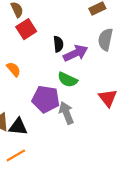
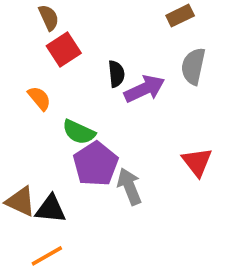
orange semicircle: (14, 69) -> (39, 98), moved
green semicircle: (68, 80) -> (79, 132), moved
purple pentagon: (46, 99) -> (96, 164), turned 30

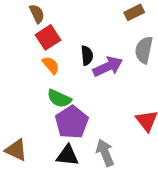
orange semicircle: (39, 98) -> (51, 65), moved
gray arrow: (129, 186) -> (105, 153), moved
black triangle: (51, 209) -> (67, 155), moved

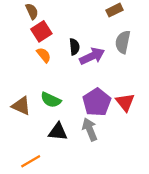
green semicircle: (59, 99) -> (51, 100), moved
purple pentagon: (72, 122) -> (97, 102), moved
brown triangle: (16, 150) -> (21, 106), moved

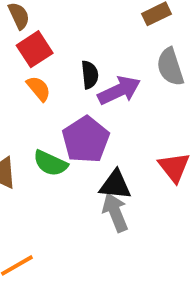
gray semicircle: (123, 42) -> (170, 67), turned -30
purple pentagon: (97, 102) -> (86, 140), moved
black triangle: (58, 132) -> (115, 185), moved

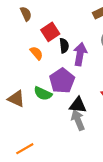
red square: (35, 49) -> (50, 32), moved
purple arrow: (119, 90) -> (80, 54), turned -55

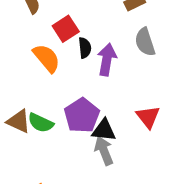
orange semicircle: (36, 53) -> (47, 58), size x1.5
purple pentagon: (62, 81) -> (82, 115), moved
green semicircle: (43, 93) -> (41, 123), moved

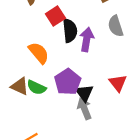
black semicircle: (85, 48) -> (70, 31), size x1.5
orange semicircle: (47, 58) -> (39, 53), moved
black triangle: (104, 130) -> (84, 93), turned 48

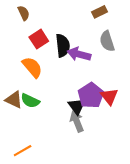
red square: (55, 16) -> (39, 39), moved
purple arrow: (87, 39) -> (79, 54), turned -85
purple pentagon: (68, 82) -> (91, 95), moved

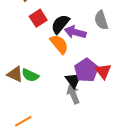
black semicircle: (63, 46) -> (60, 24), turned -135
orange semicircle: (32, 67) -> (59, 44), moved

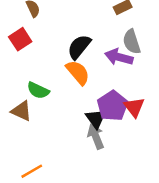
red square: (38, 18) -> (20, 39), moved
purple arrow: (75, 32) -> (119, 57), moved
green semicircle: (30, 75) -> (38, 90), moved

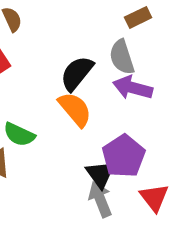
gray semicircle: (132, 42) -> (122, 57), moved
red triangle: (134, 107) -> (154, 198), moved

